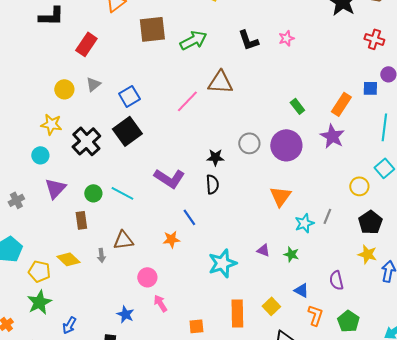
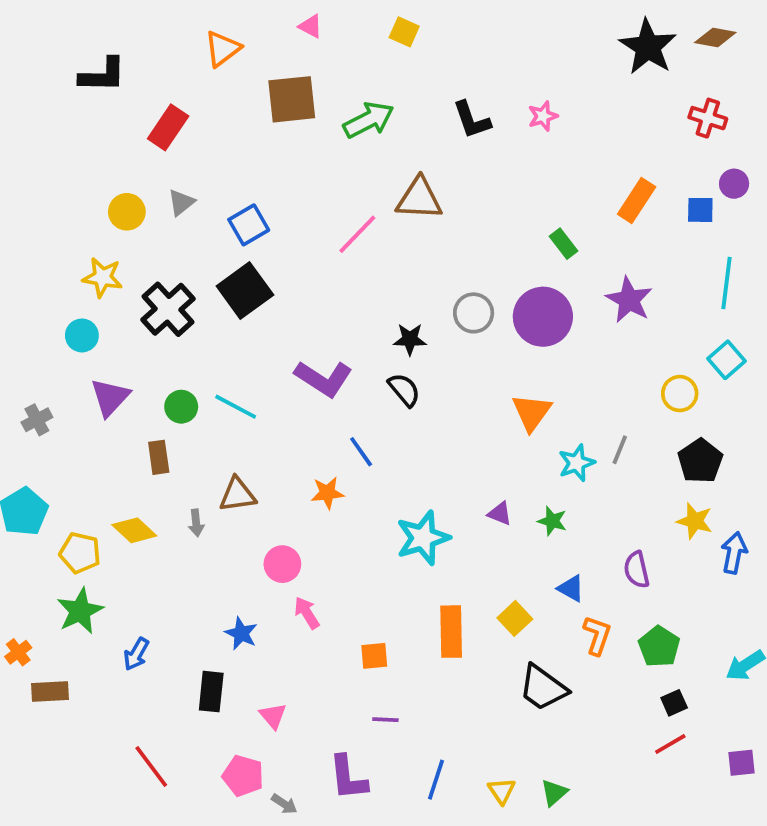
orange rectangle: (341, 104) -> (637, 201), moved
black semicircle: (212, 184) -> (404, 390), turned -36

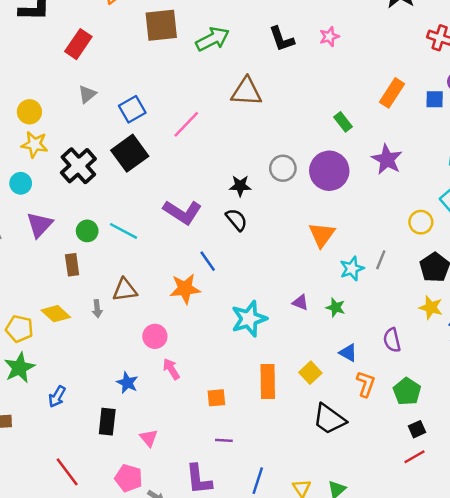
yellow circle: (127, 212) -> (29, 112), moved
pink line: (357, 234) -> (186, 124), moved
orange star: (327, 493) -> (185, 289), size x1.4

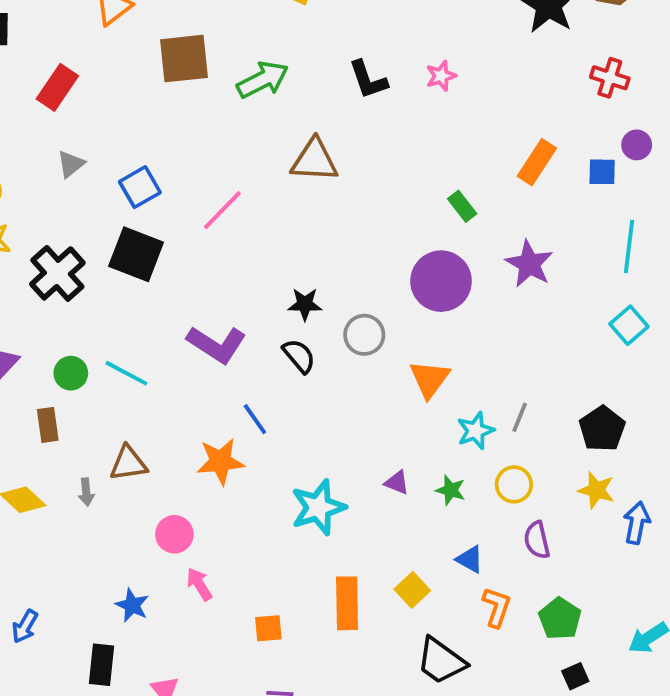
black square: (130, 153) -> (136, 254), turned -33
gray circle: (283, 168) -> (364, 335), moved
yellow circle: (421, 222) -> (514, 484), moved

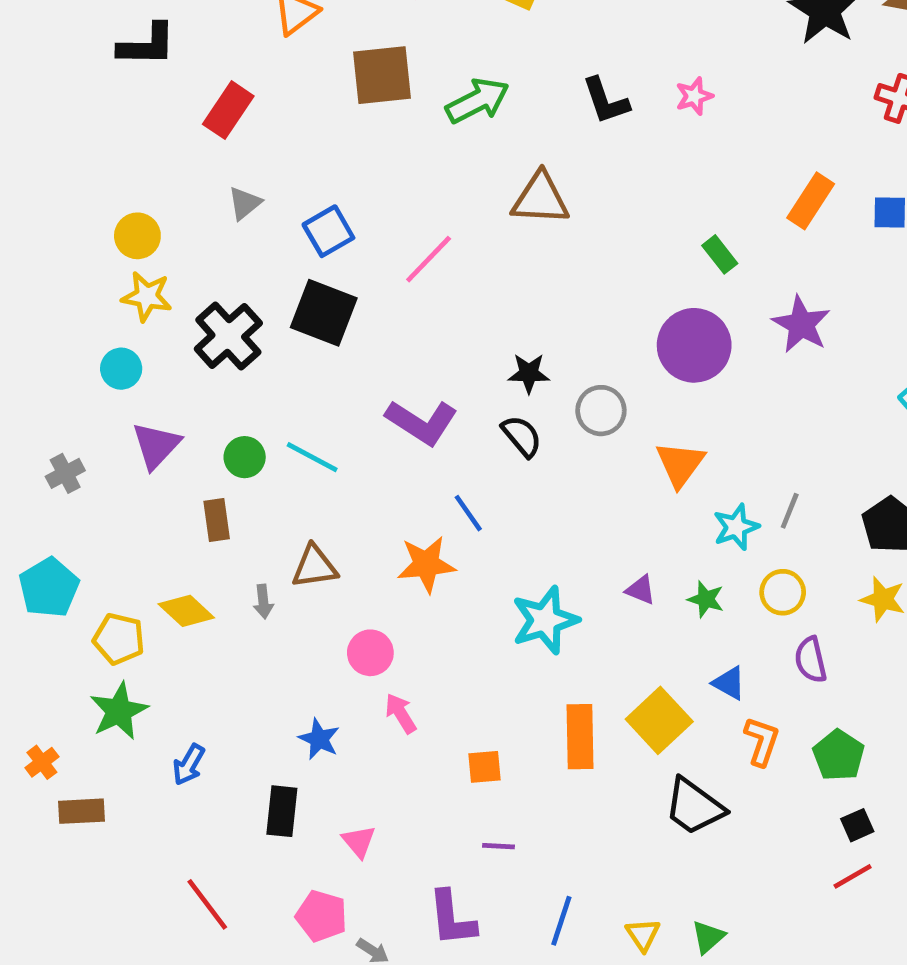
yellow square: (412, 590) -> (659, 720), size x1.5

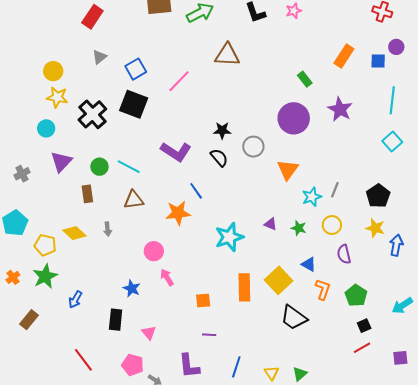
brown triangle: (314, 567) -> (134, 200), moved
orange cross: (42, 762) -> (13, 277), moved
brown rectangle: (82, 811) -> (29, 320), turned -48

